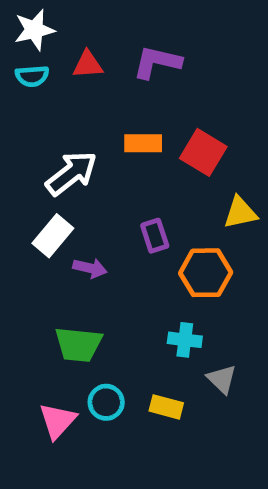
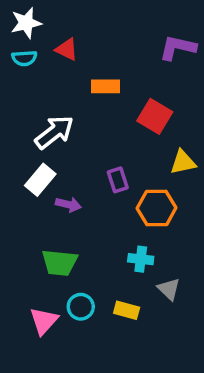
purple L-shape: (157, 62) -> (178, 48), moved
red triangle: (88, 65) -> (67, 49), turned 30
orange rectangle: (143, 143) -> (105, 86), moved

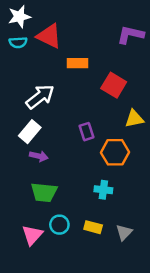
red triangle: (67, 49) -> (49, 36), size x1.5
purple arrow: (68, 204) -> (39, 156), moved
gray triangle: (169, 289) -> (124, 232), moved, turned 30

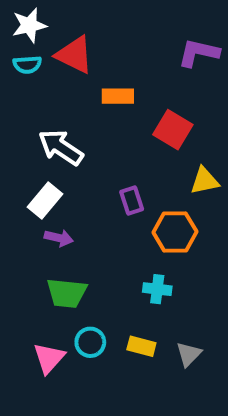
white arrow: (40, 97) -> (61, 147), turned -108

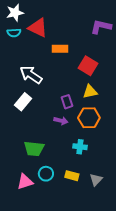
yellow triangle: (204, 181) -> (90, 92), moved
purple arrow: (59, 238) -> (61, 121), moved
pink triangle: (49, 358) -> (25, 182), turned 30

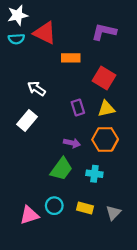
purple L-shape: (101, 27) -> (104, 32), moved
white arrow: (31, 75) -> (37, 89), size x0.7
purple rectangle: (67, 102) -> (78, 107), moved
green trapezoid: (34, 149) -> (61, 169), moved, turned -60

